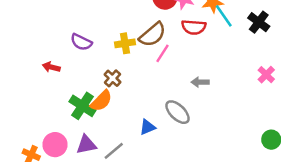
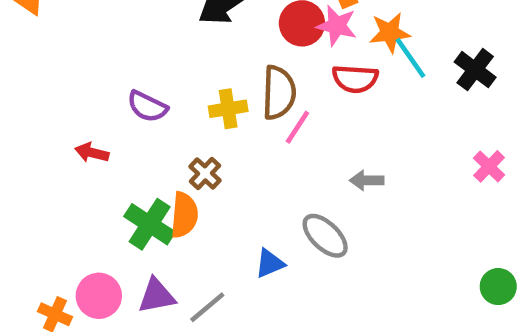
brown semicircle: (152, 35) -> (279, 93), turned -48
orange semicircle: (101, 101) -> (184, 215), turned -40

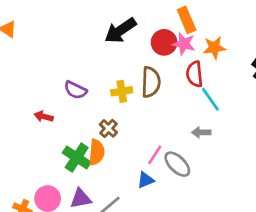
cyan line: (411, 58) -> (210, 99), moved
red semicircle: (355, 79) -> (195, 74), turned 80
pink line: (297, 127) -> (155, 155), moved

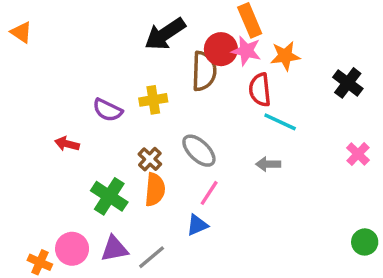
brown semicircle: (151, 82) -> (204, 71), moved
yellow cross: (122, 91) -> (153, 100), moved
cyan line: (210, 99) -> (280, 122), turned -30
orange semicircle: (97, 152) -> (155, 190), moved
gray ellipse: (177, 164) -> (199, 151), moved

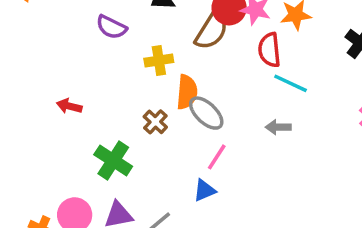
brown semicircle: (204, 71) -> (212, 31), turned 30
purple semicircle: (108, 110) -> (111, 27), moved
orange semicircle: (155, 190) -> (187, 92), moved

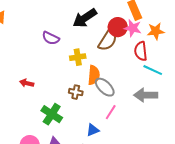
brown cross: (155, 122) -> (76, 92), turned -32
gray arrow: (278, 127) -> (146, 95), size x1.6
blue triangle: (204, 190) -> (93, 130), moved

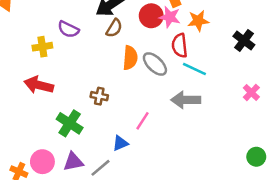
brown semicircle: (108, 40) -> (114, 28), moved, size x0.7
yellow cross: (78, 57) -> (42, 47), moved
orange semicircle: (94, 75) -> (130, 58), moved
red arrow: (27, 83) -> (39, 85), size x1.6
gray ellipse: (105, 87) -> (155, 64), moved

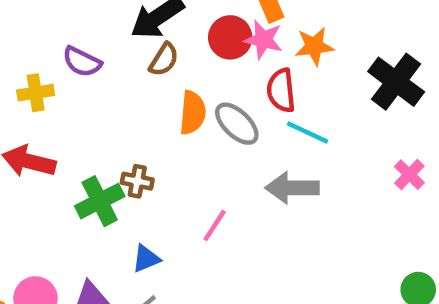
black cross: (244, 41) -> (396, 82), size x1.4
green cross: (70, 123) -> (100, 201), moved, turned 30
blue triangle: (120, 143) -> (146, 259), moved

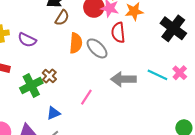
purple semicircle: (82, 62) -> (27, 40), moved
cyan line: (308, 133) -> (157, 75), moved
brown cross: (137, 181) -> (49, 76), turned 32

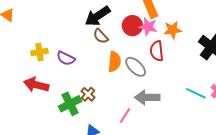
brown semicircle: (62, 18) -> (101, 36), turned 105
gray arrow: (124, 79) -> (147, 97), moved

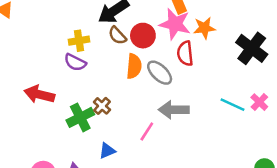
red circle: (132, 26) -> (143, 36), moved
pink star: (148, 27) -> (175, 24), size x1.4
yellow cross: (39, 52) -> (79, 41), moved

